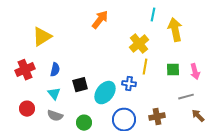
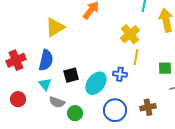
yellow triangle: (42, 37) -> (55, 27), moved
blue semicircle: (55, 70) -> (46, 60), size x1.5
green square: (173, 70) -> (165, 68), moved
gray semicircle: (55, 116) -> (57, 102), moved

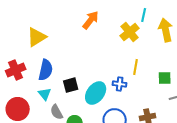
yellow triangle: (55, 27) -> (37, 37), moved
yellow cross: (130, 34) -> (130, 32), moved
red circle: (18, 99) -> (18, 109), size x1.5
gray semicircle: (57, 102) -> (57, 112), turned 42

